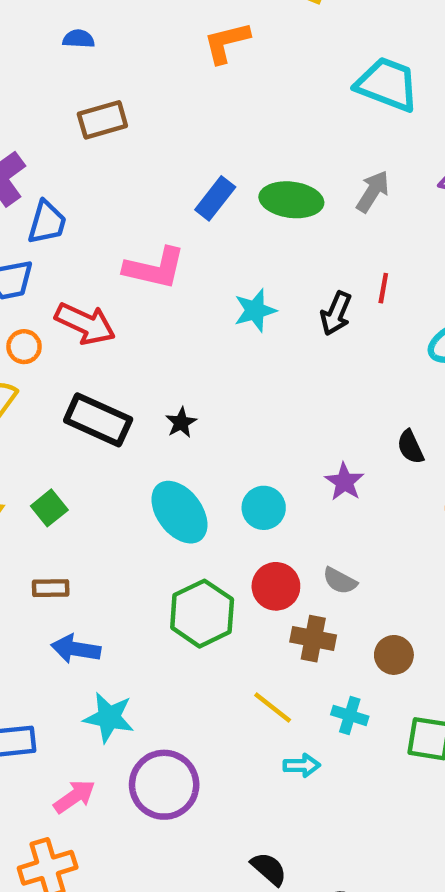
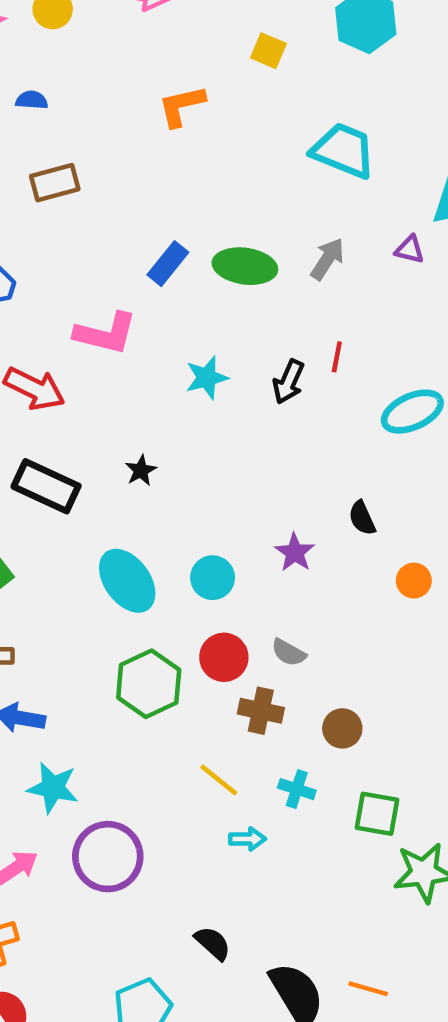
black star: (181, 423) -> (141, 470), moved

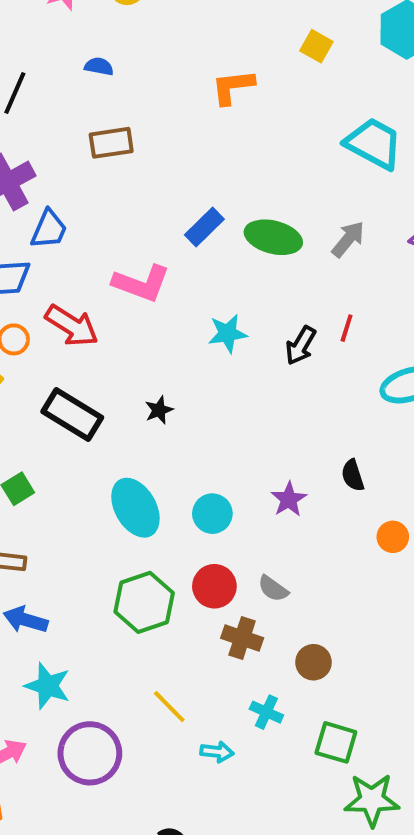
yellow line: (219, 780) -> (169, 707), moved

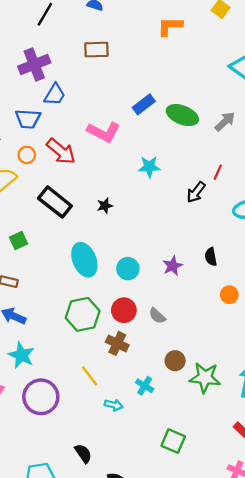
black arrow: (301, 346) -> (196, 192), moved
brown cross: (242, 638) -> (117, 343), moved
green square: (336, 742) -> (173, 441), moved
green star: (372, 800) -> (205, 378), moved

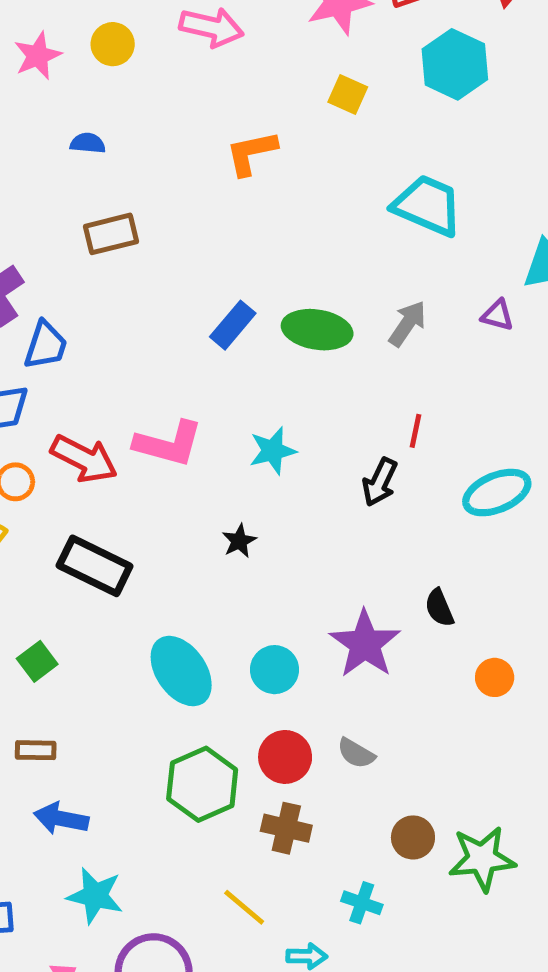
pink L-shape: (104, 132) -> (168, 444), moved
black star: (105, 206) -> (239, 541), moved
purple star: (173, 266) -> (365, 644), size x1.6

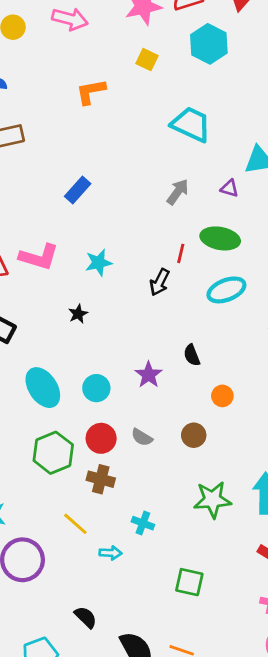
green ellipse: (317, 330) -> (220, 238), moved
purple star: (365, 644) -> (149, 375), size x0.7
brown circle: (413, 837) -> (194, 435), moved

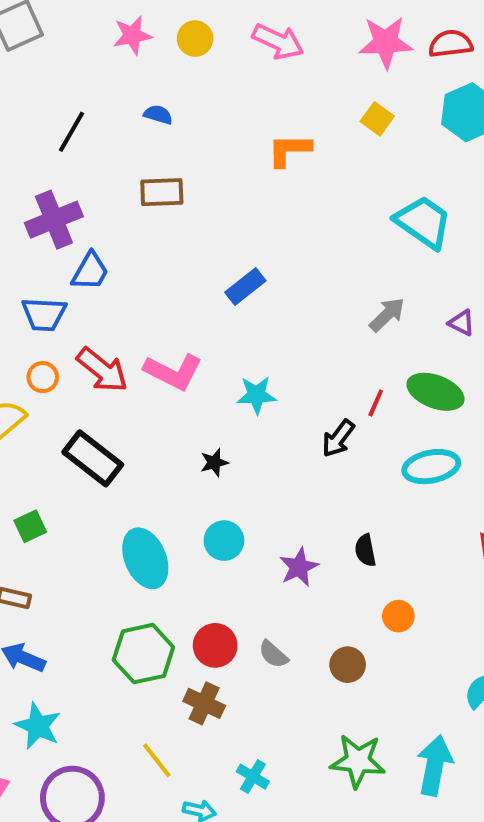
cyan circle: (96, 388) -> (224, 541), moved

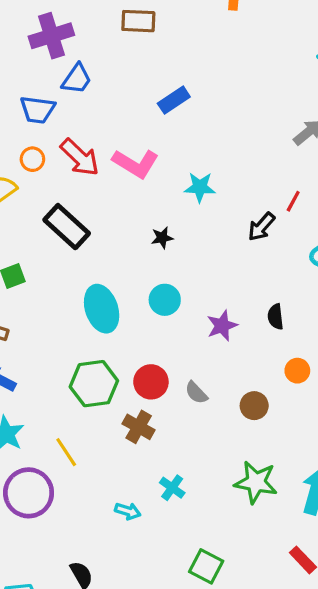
blue rectangle: (245, 286) -> (174, 100), moved
yellow line: (157, 760) -> (66, 452), moved

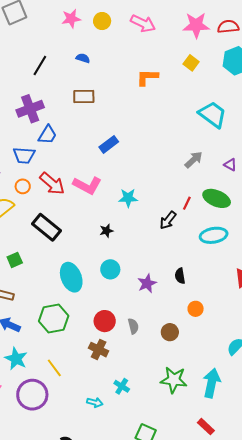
green hexagon: (94, 384) -> (54, 319), moved
gray semicircle: (196, 393) -> (133, 326), turned -147

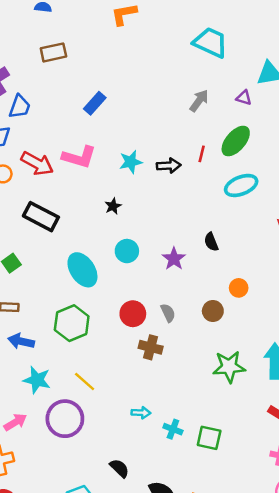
green ellipse: (217, 198) -> (236, 141), turned -60
black arrow: (168, 220) -> (169, 166), moved, turned -120
orange circle: (196, 309) -> (239, 288), moved
brown cross: (99, 350) -> (151, 347), moved
cyan cross: (122, 386) -> (173, 429), moved

